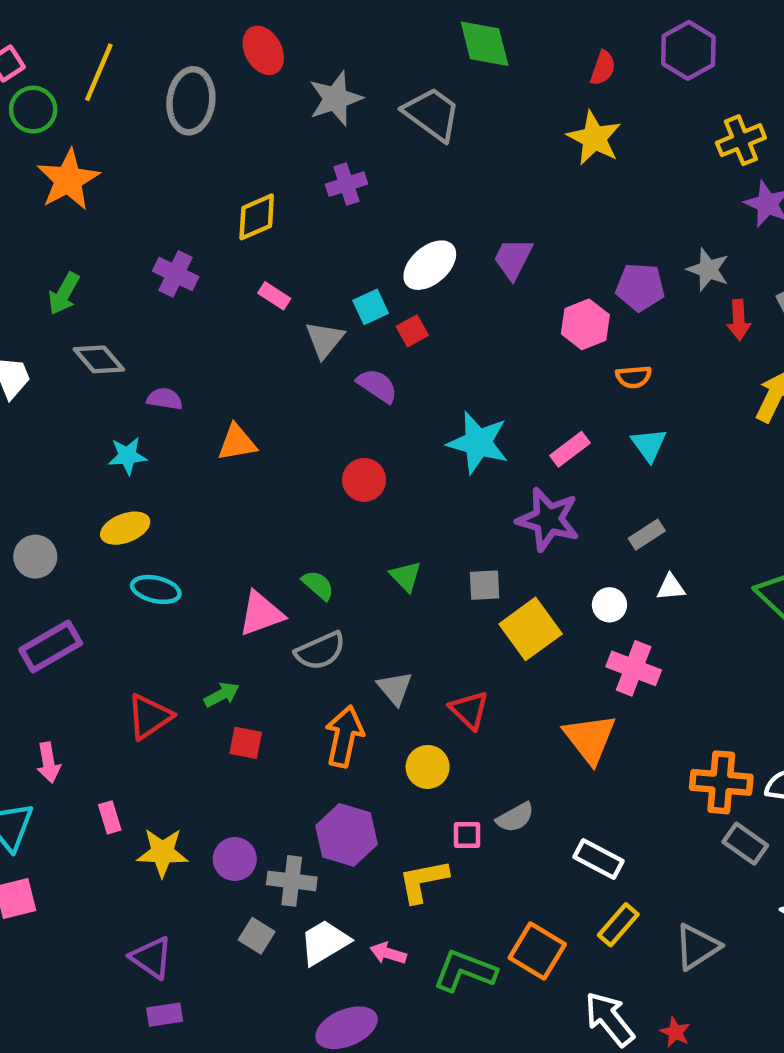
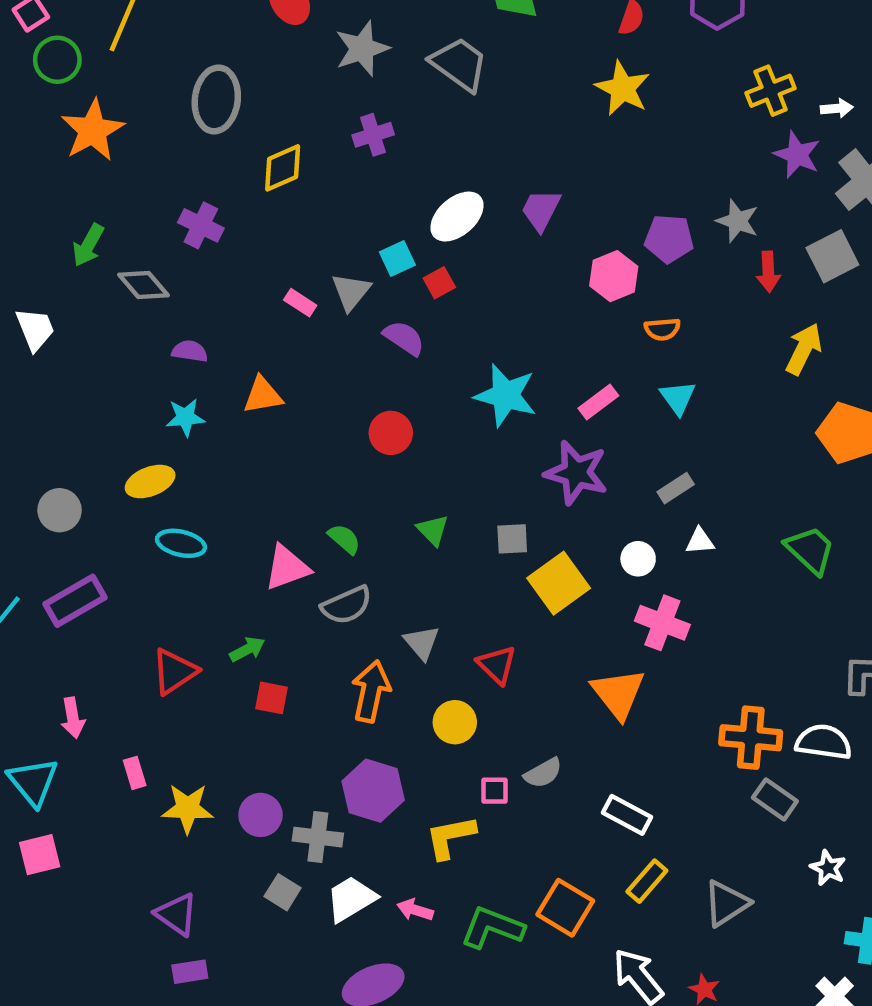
gray ellipse: (191, 101) -> (216, 99), moved
pink rectangle: (274, 296) -> (300, 303), moved
gray diamond: (99, 359) -> (143, 285), moved
cyan star: (127, 456) -> (185, 417), moved

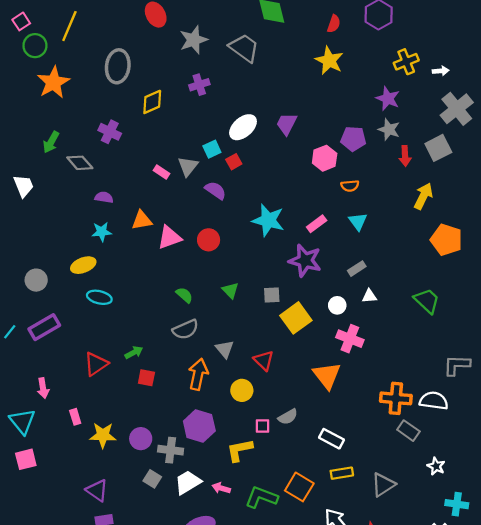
purple star: (797, 155) -> (388, 98), moved
pink triangle: (287, 568) -> (169, 238), moved
yellow rectangle: (647, 881) -> (342, 473), turned 40

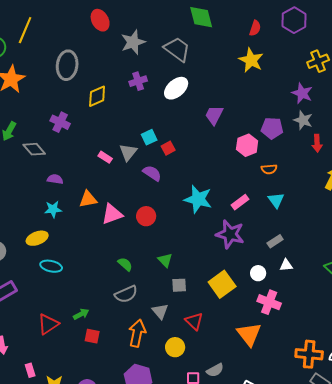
white ellipse: (243, 127) -> (176, 88), moved
gray square: (272, 295) -> (179, 285), moved

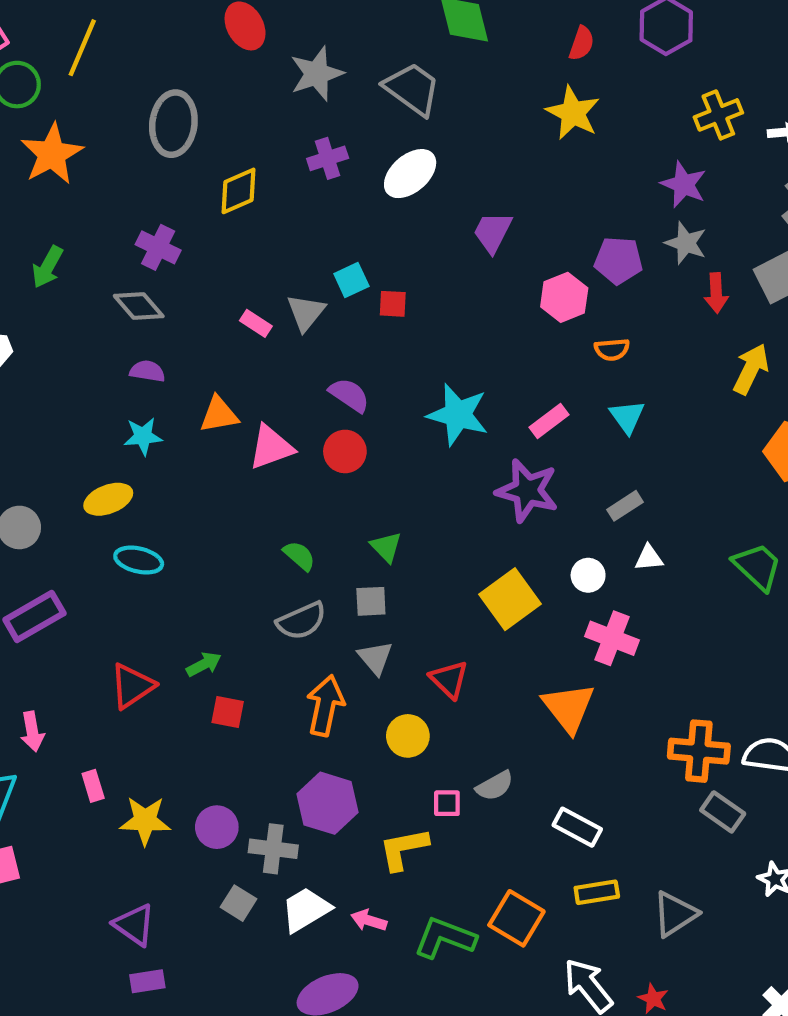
red square: (168, 148) -> (393, 304), turned 32
gray diamond: (34, 149) -> (139, 306), moved
purple semicircle: (152, 173) -> (349, 395), moved
gray square: (179, 285) -> (371, 601), moved

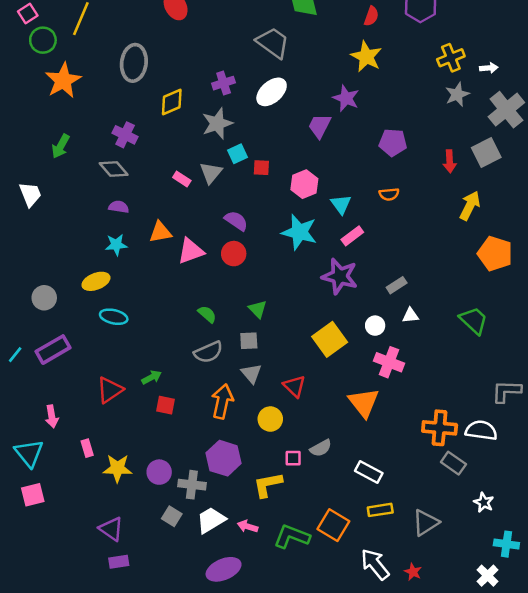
gray star: (317, 74) -> (217, 123), moved
purple star: (684, 184) -> (346, 98), moved
gray star: (686, 243) -> (457, 94), moved, turned 30
pink hexagon: (564, 297) -> (304, 184), moved
cyan triangle: (627, 417) -> (341, 204), moved

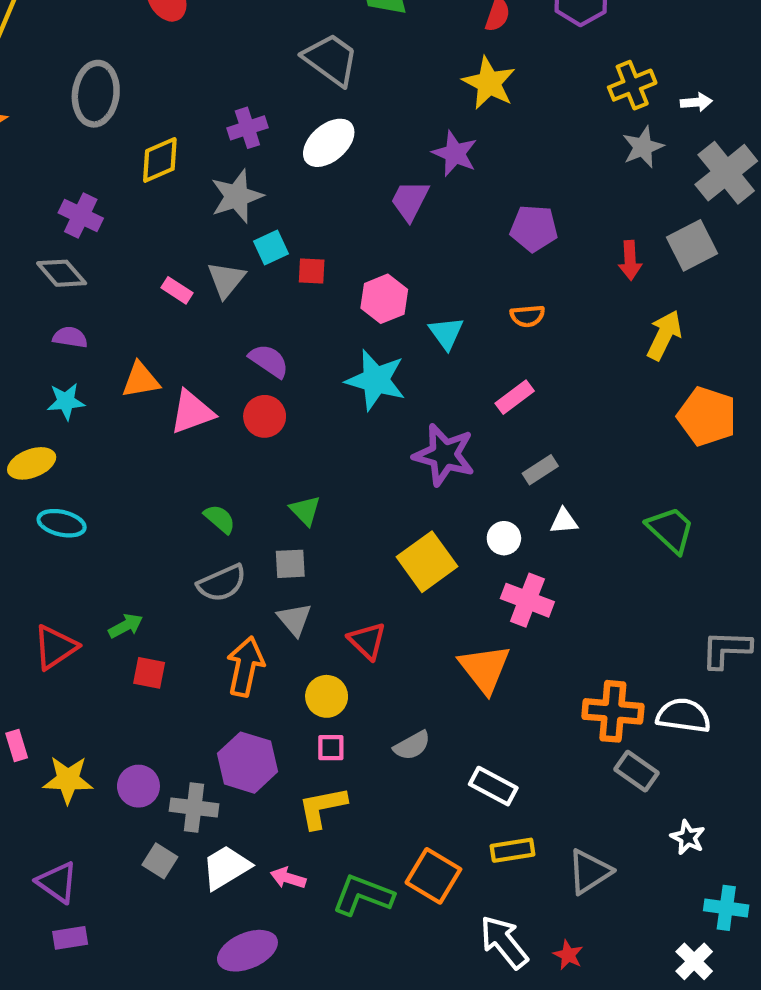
pink rectangle: (352, 236) -> (515, 397), moved
pink square: (293, 458) -> (331, 748), moved

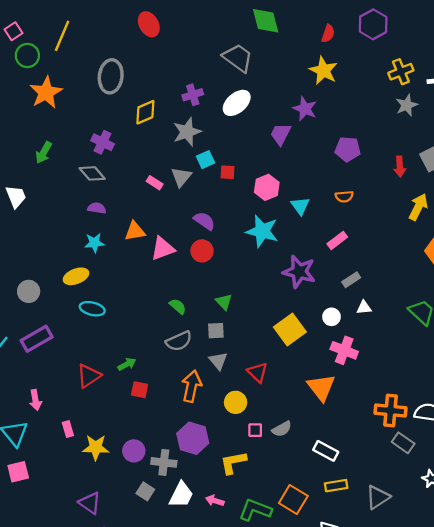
pink square: (331, 748) -> (255, 430), moved
white trapezoid: (226, 867) -> (181, 495), turned 148

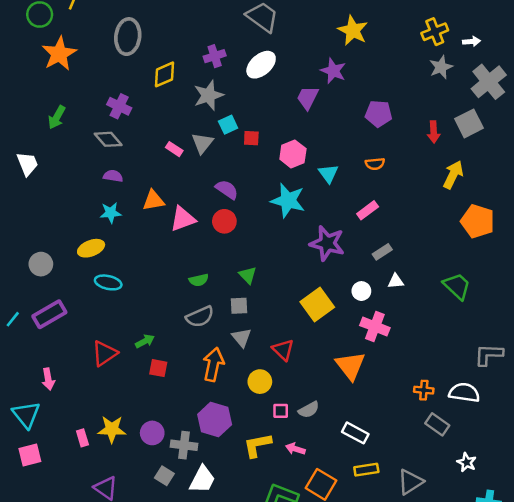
green semicircle: (178, 306) -> (199, 280), turned 126
orange cross: (390, 410) -> (424, 390), size x0.6
pink rectangle: (68, 429) -> (82, 438), moved
pink arrow: (215, 501) -> (295, 449), moved

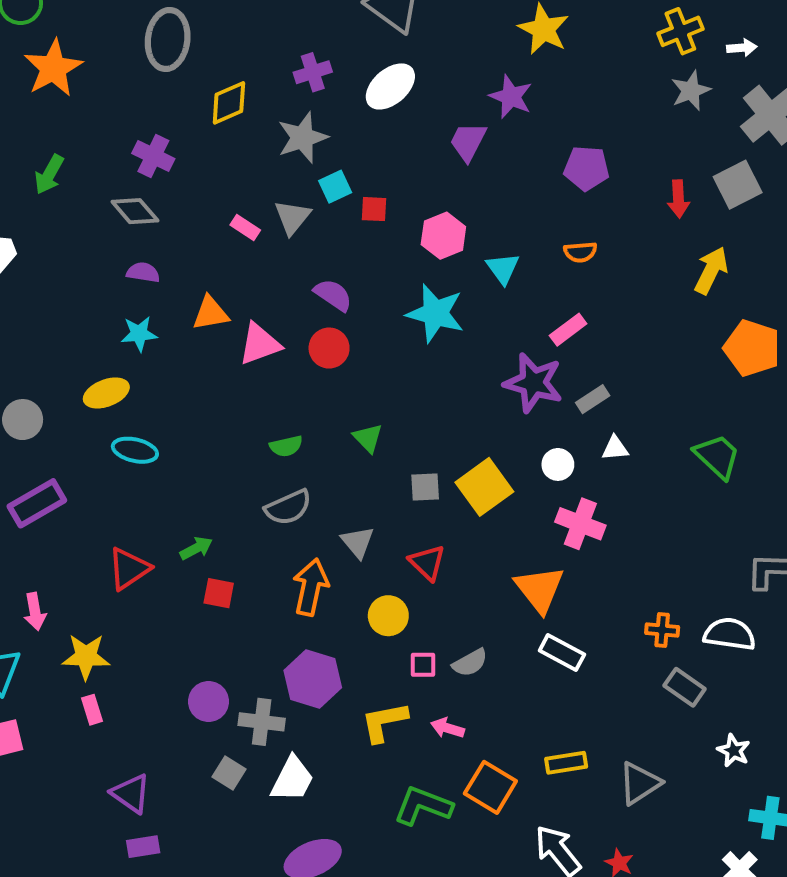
purple star: (327, 243) -> (533, 383), moved
gray square: (239, 306) -> (425, 487), moved
yellow star: (112, 429) -> (86, 657), moved
white rectangle: (355, 433) -> (562, 652), moved

